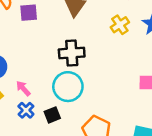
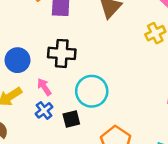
black cross: (72, 53) -> (62, 53), moved

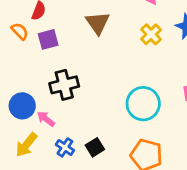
pink arrow: (44, 87) -> (46, 119), moved
cyan circle: (92, 91) -> (143, 104), moved

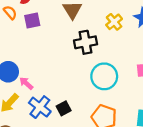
black cross: (64, 85) -> (86, 42), moved
blue cross: (65, 147) -> (40, 107), size x1.5

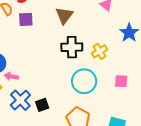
yellow cross: (114, 22) -> (100, 51), moved
pink arrow: (26, 83) -> (11, 76), turned -40

